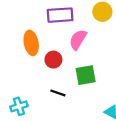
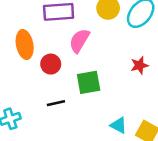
black line: (58, 93) -> (56, 103), turned -32

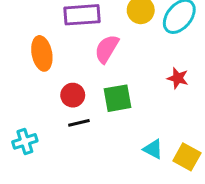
red circle: (51, 64) -> (73, 95), moved
red star: (139, 65) -> (178, 78), turned 30

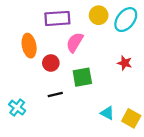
red circle: (73, 95) -> (51, 63), moved
cyan cross: (25, 141) -> (17, 108), turned -35

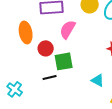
green square: (82, 77) -> (64, 61), moved
cyan triangle: (107, 113) -> (98, 80), moved

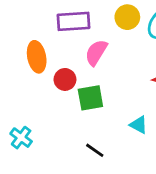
black line: (50, 77) -> (95, 150), moved, turned 48

